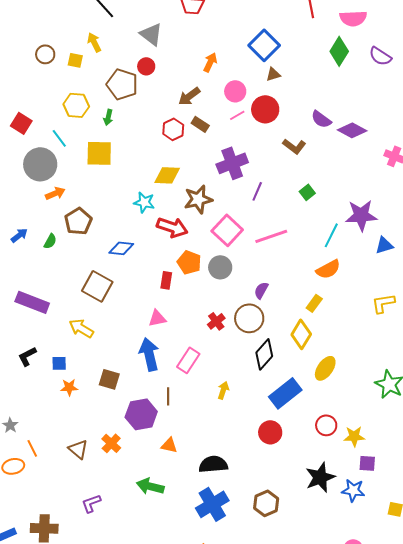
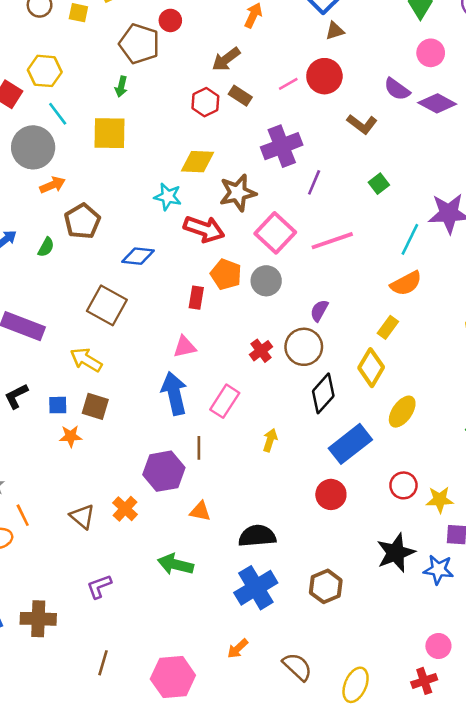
pink circle: (235, 91) -> (431, 53), moved
yellow hexagon: (76, 105) -> (45, 71), moved
brown square: (109, 379) -> (95, 406), moved

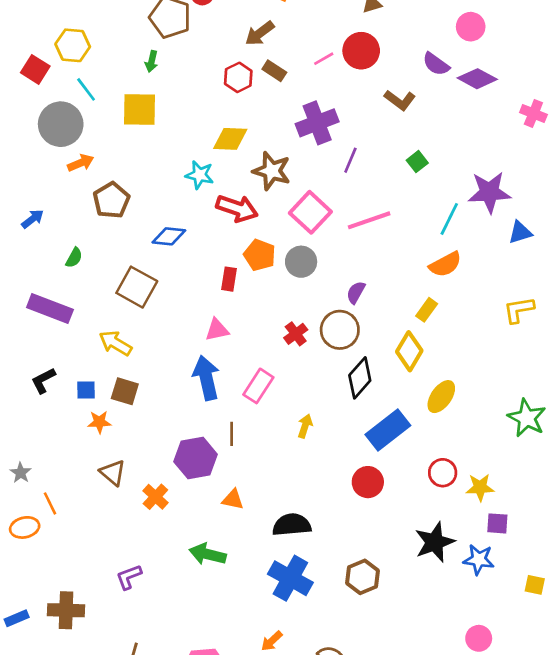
brown star: (238, 193) -> (272, 171), turned 30
green semicircle: (46, 247) -> (74, 258), moved
brown triangle: (82, 516) -> (113, 473), moved
blue cross: (256, 588) -> (290, 578), turned -30

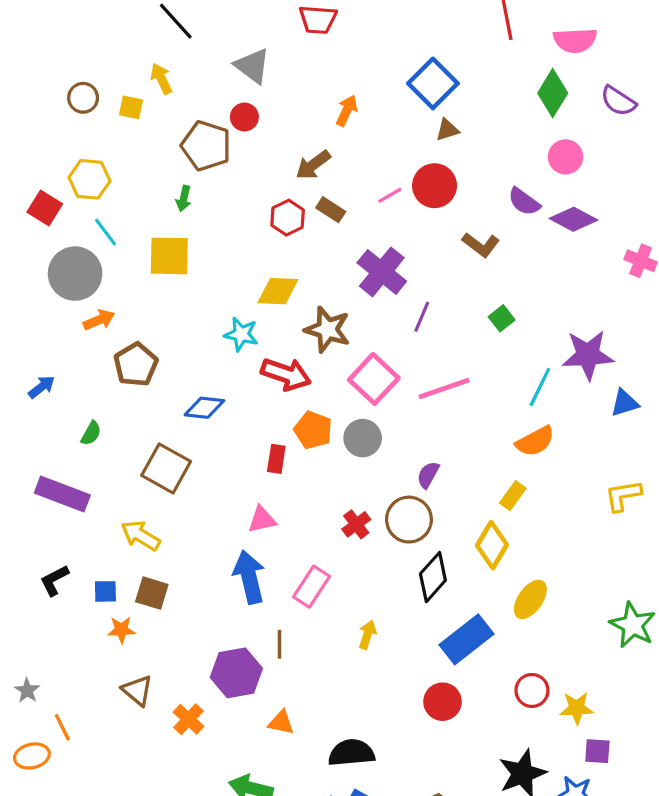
purple cross: (317, 123) -> (382, 272), turned -30

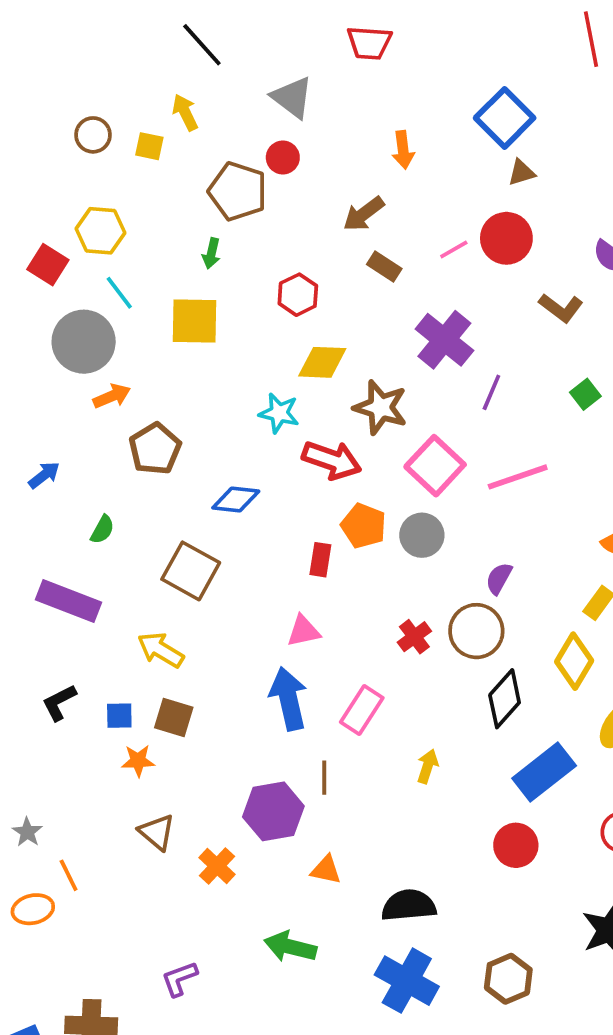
orange arrow: (347, 111) -> (403, 150), turned 148
red hexagon: (288, 218) -> (298, 295), moved

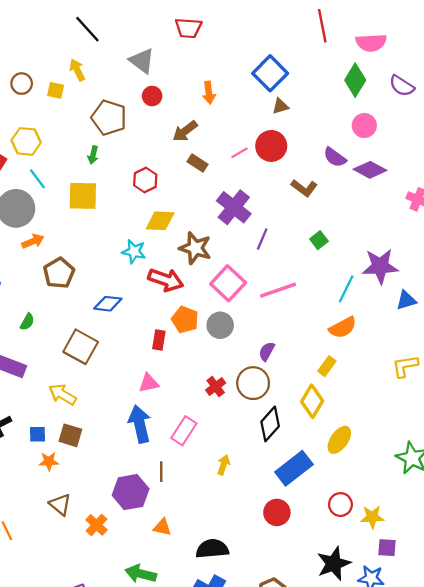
red circle: (283, 157) -> (152, 96), moved

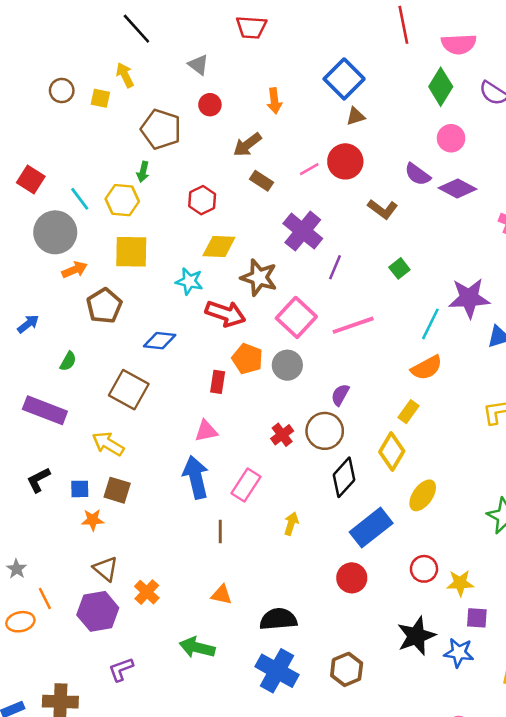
gray triangle: (142, 61) -> (198, 65), size x0.7
yellow hexagon: (26, 141) -> (122, 200), moved
yellow square: (83, 196) -> (131, 252), moved
purple hexagon: (131, 492) -> (98, 611), moved

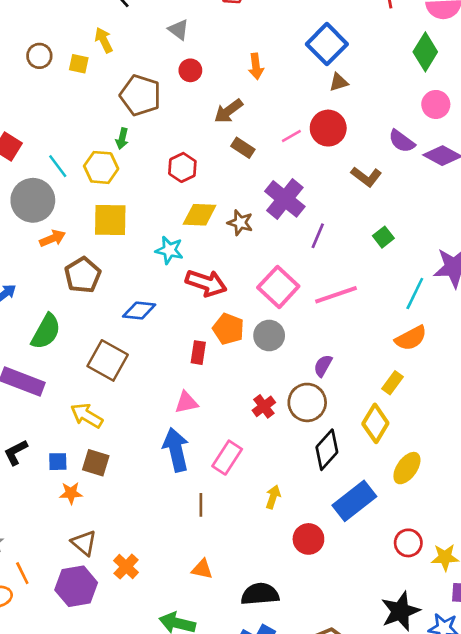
brown star: (259, 277) -> (240, 223), moved, size x0.7
green semicircle: (68, 361) -> (46, 332), size x1.8
red circle: (352, 578) -> (308, 539), moved

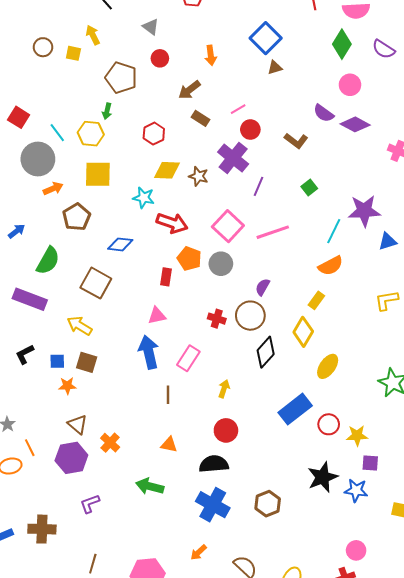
red circle: (328, 128) -> (250, 130), moved, size x0.7
red cross: (264, 406) -> (217, 319), turned -36
blue rectangle: (354, 501) -> (295, 409), moved
red circle: (308, 539) -> (226, 430), moved

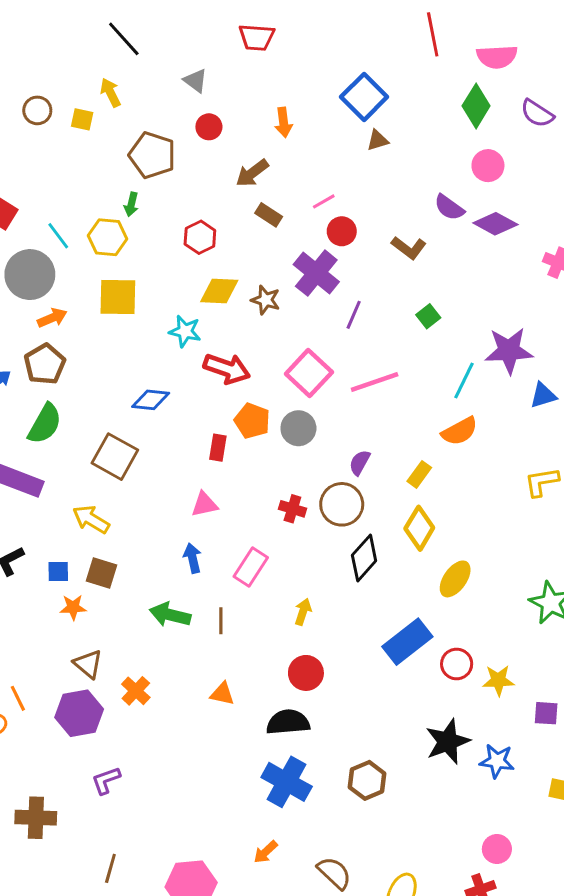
brown pentagon: (77, 217) -> (45, 364), moved
yellow rectangle: (316, 300) -> (419, 474), moved
blue arrow: (149, 352) -> (193, 558), size x0.6
purple square: (370, 463) -> (546, 713), moved
green arrow: (150, 486) -> (170, 615), moved

